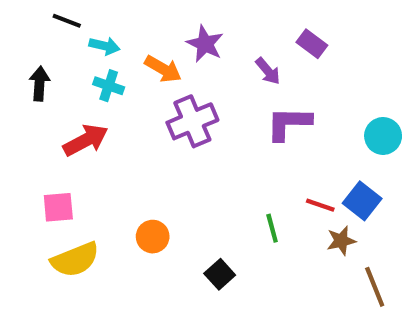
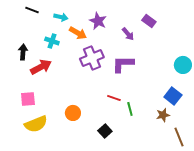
cyan arrow: (104, 46) -> (61, 17), moved
black arrow: (39, 84) -> (23, 52), moved
purple L-shape: (289, 123) -> (123, 64), moved
red line: (320, 205) -> (114, 98), moved

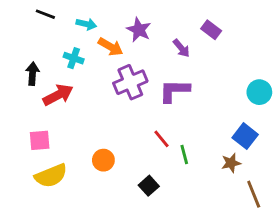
red line: (114, 98) -> (162, 139), turned 32

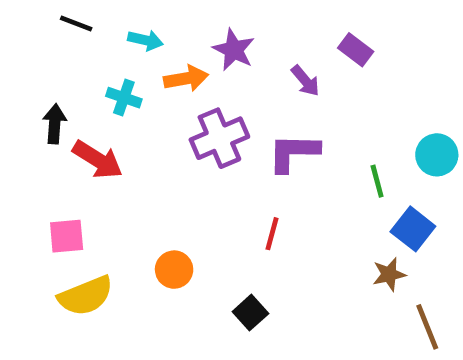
orange arrow: (110, 47) -> (186, 78), turned -40
red arrow: (58, 95) -> (98, 160), turned 60
red line: (162, 139) -> (272, 234), turned 54
green line: (184, 154) -> (377, 181), moved

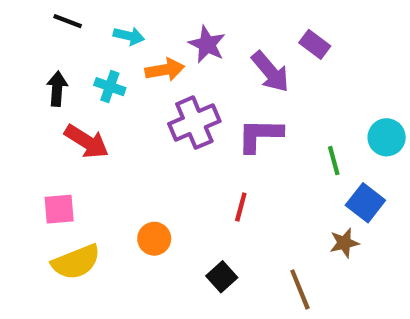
purple arrow: (305, 81) -> (270, 72), size x1.5
black arrow: (55, 124) -> (57, 89), moved
brown line: (427, 327) -> (300, 289), moved

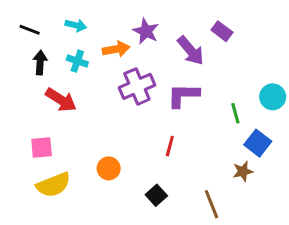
black line: (68, 21) -> (30, 30), moved
cyan arrow: (129, 36) -> (76, 25), moved

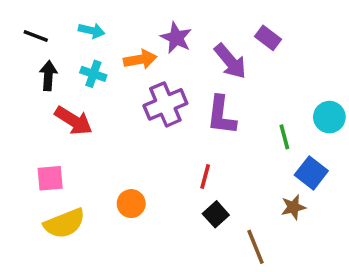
purple L-shape: (183, 95) -> (221, 115), turned -84
black square: (156, 195) -> (216, 214), moved

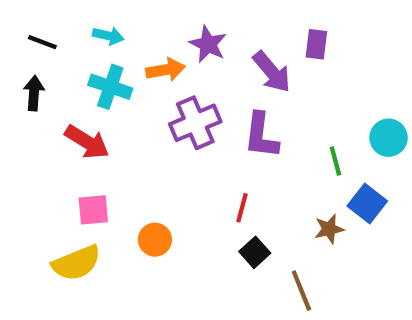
purple rectangle: (268, 38) -> (316, 44), turned 60
cyan cross: (93, 74) -> (110, 87), size x1.4
black arrow: (48, 76) -> (34, 93), moved
pink square: (50, 178) -> (93, 210), moved
brown star: (293, 207) -> (329, 229), moved

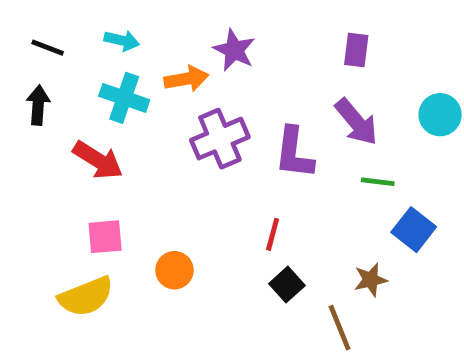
purple arrow: (272, 72) -> (356, 122), moved
cyan circle: (389, 138) -> (440, 115), moved
green line: (335, 161) -> (378, 182), turned -68
brown star: (329, 229) -> (371, 280), moved

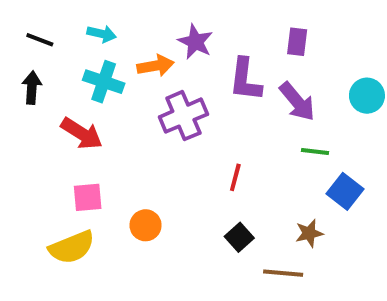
purple L-shape: (294, 153) -> (245, 80), moved
red line: (273, 234) -> (235, 177), moved
brown line: (340, 328) -> (283, 273), turned -63

